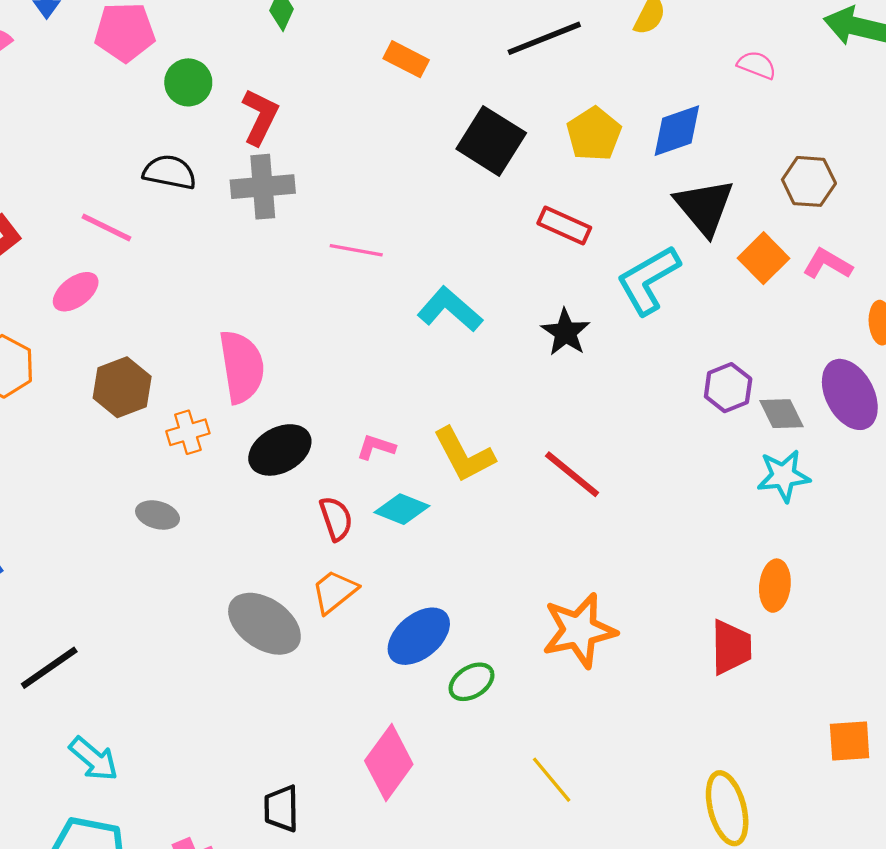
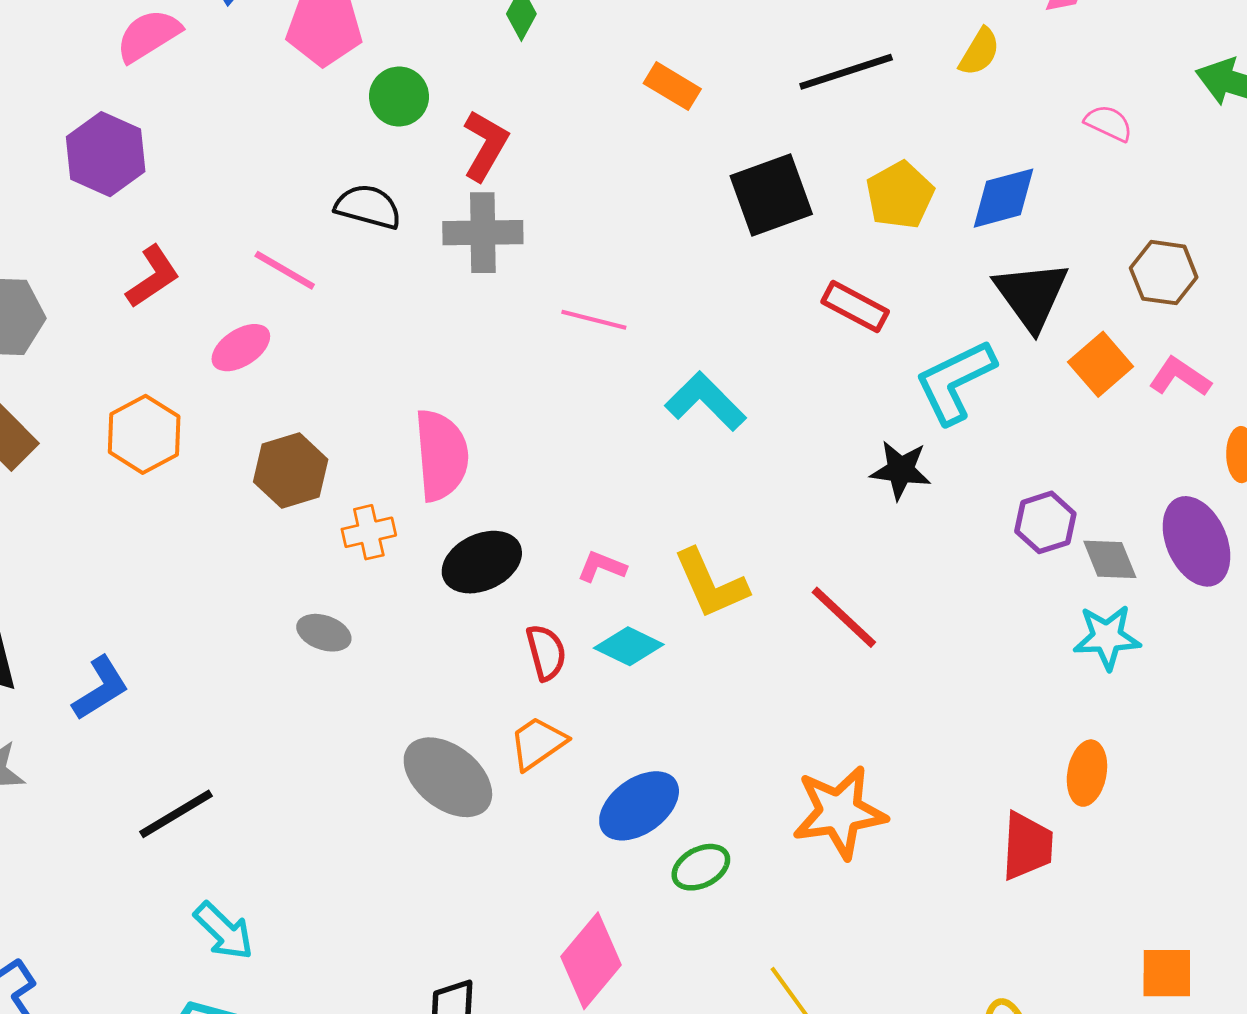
black square: (491, 141) -> (771, 195), turned 34
black star: (566, 332) -> (901, 470), moved, turned -30

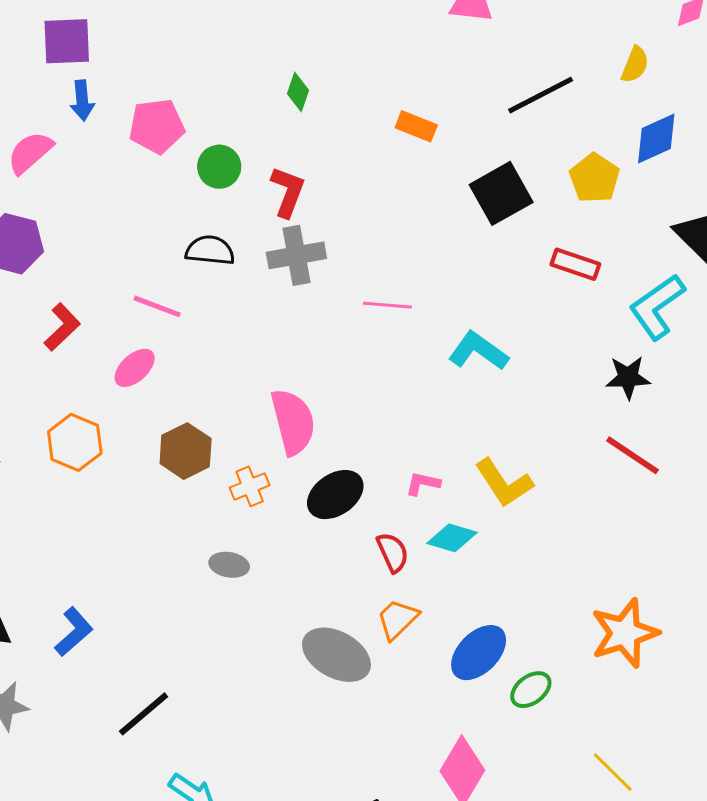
blue diamond: (1003, 198) -> (656, 138), moved
red line: (844, 617) -> (632, 455), moved

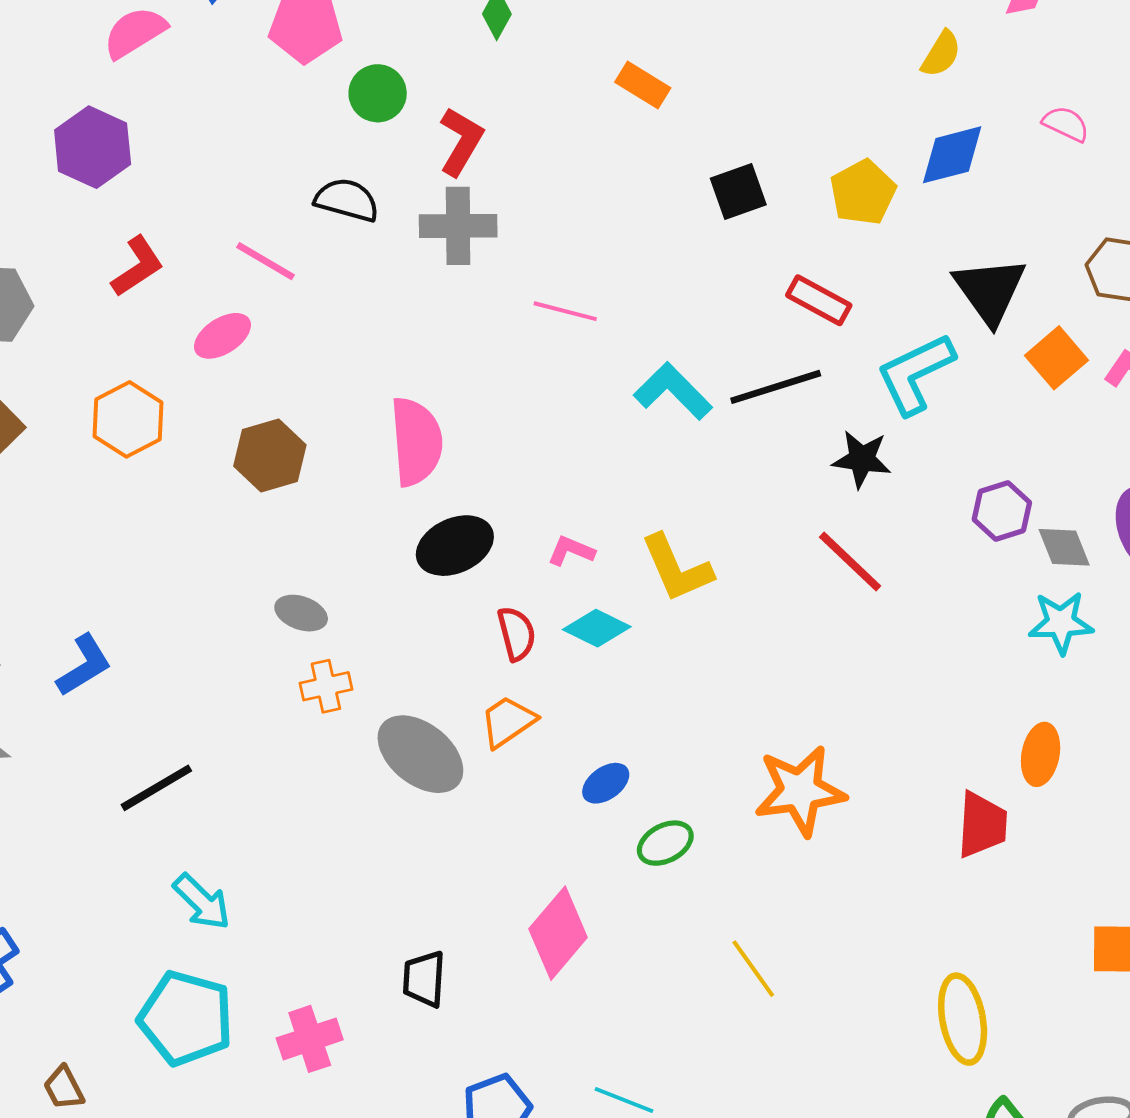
black line: (541, 95) -> (776, 387), moved
black square: (501, 193) -> (738, 191), size x0.7
orange cross: (250, 486) -> (326, 686), moved
blue ellipse: (479, 653) -> (606, 783), size x0.6

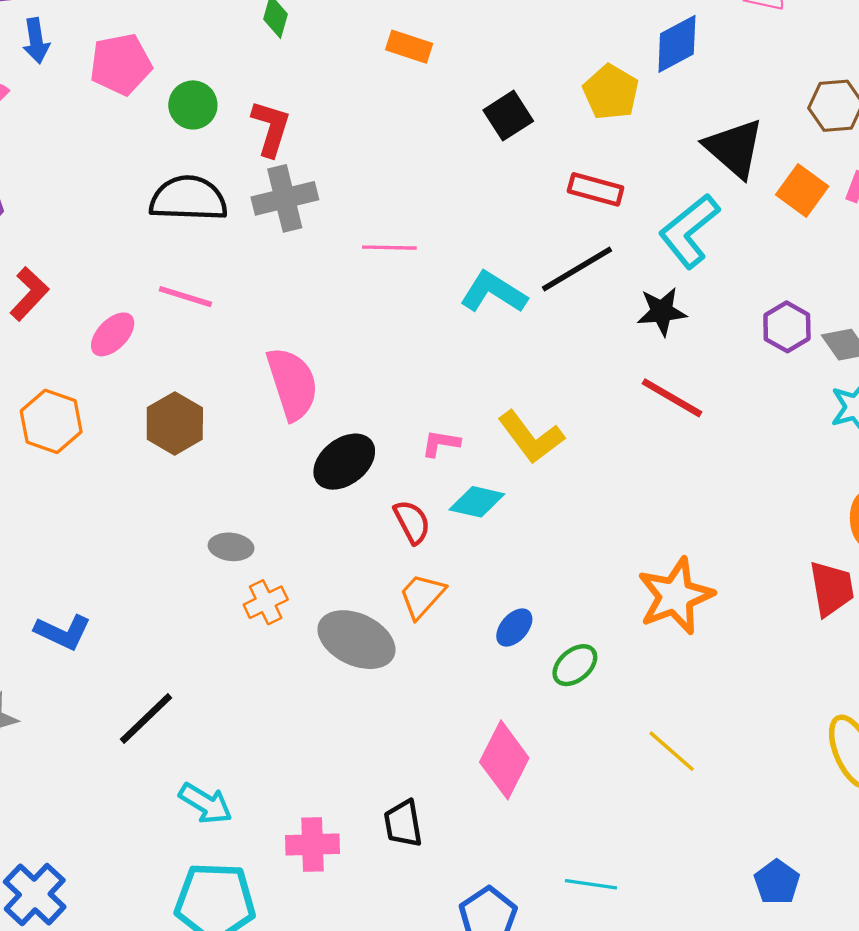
black semicircle: (347, 200) -> (188, 199), size x1.4
pink line: (266, 261) -> (185, 297), moved
blue L-shape: (84, 665) -> (63, 632), turned 70
pink cross: (310, 1039) -> (312, 844), moved, turned 30

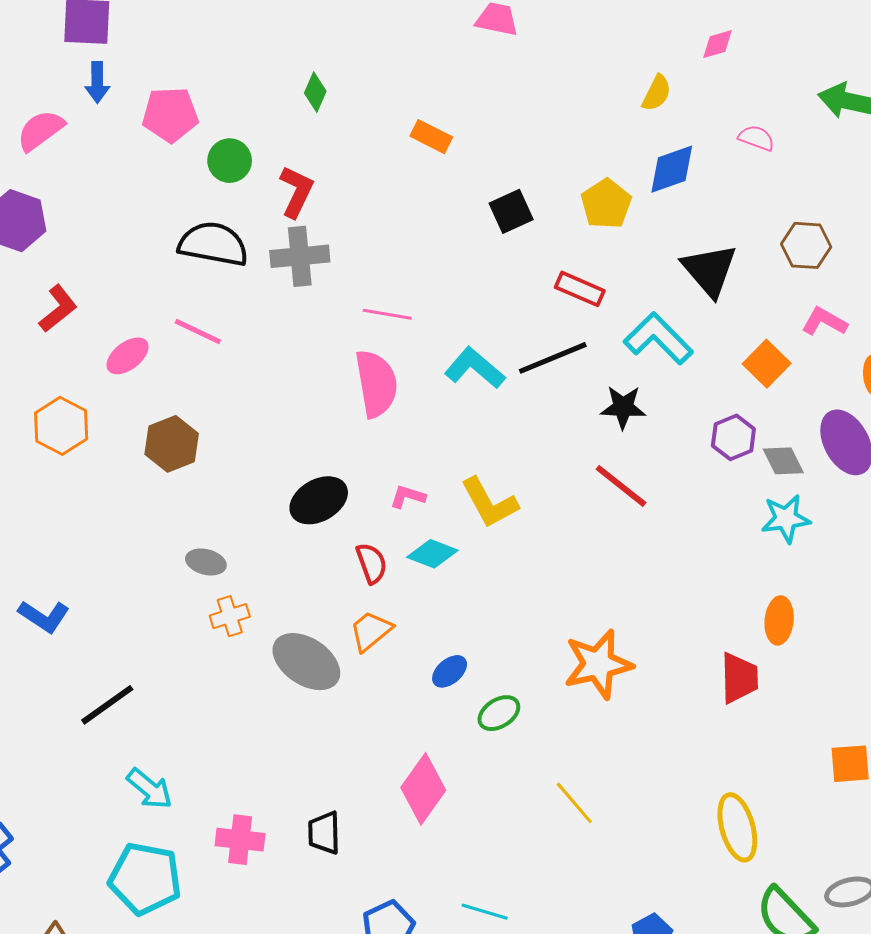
orange square: (802, 190) -> (767, 364), moved
cyan L-shape: (689, 231) -> (658, 338), turned 76
pink semicircle: (292, 384) -> (376, 384), moved

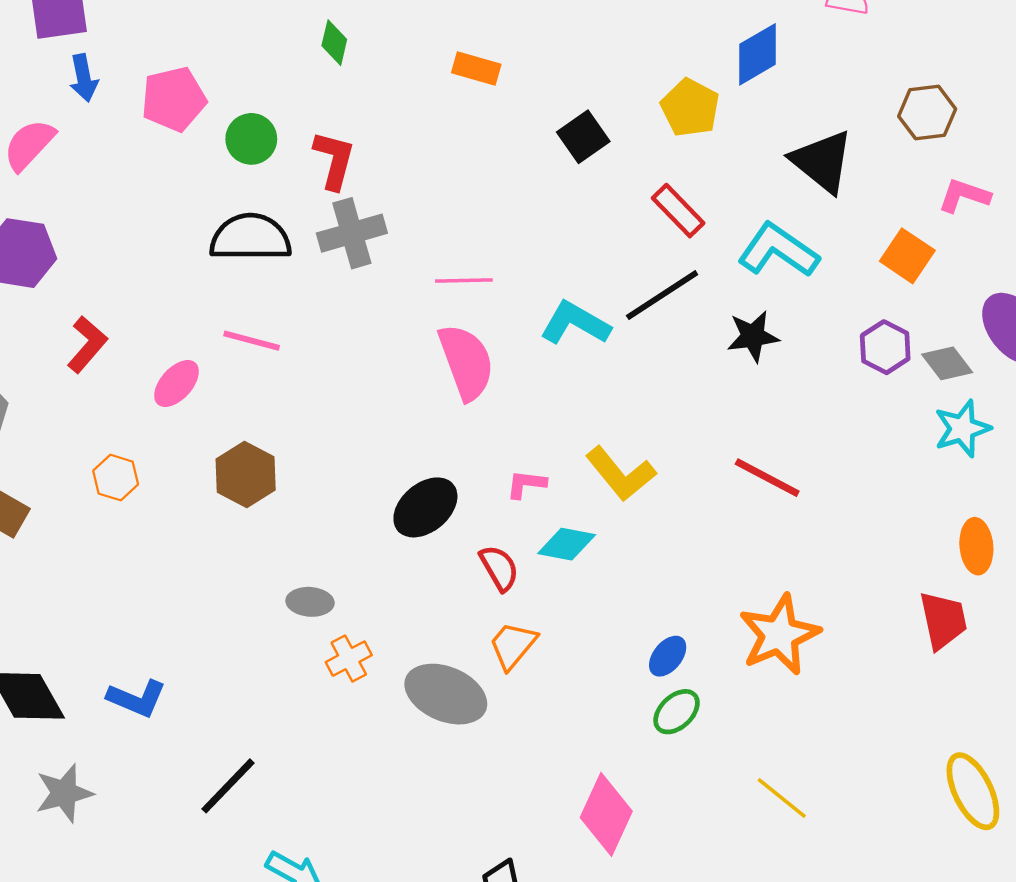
red rectangle: (580, 289) -> (678, 211), turned 33
orange hexagon: (61, 426) -> (116, 478), size x0.7
red line: (621, 486) -> (767, 478), moved
blue ellipse: (450, 671) -> (668, 656), moved

